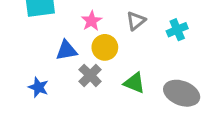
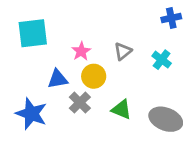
cyan cross: (177, 30) -> (162, 60), turned -30
blue star: (38, 87) -> (31, 114), size x1.6

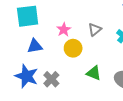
blue triangle: (58, 79) -> (35, 46), moved
gray cross: (80, 103) -> (51, 79), moved

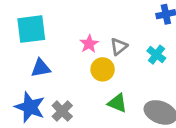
pink star: (64, 30) -> (89, 44), moved
yellow circle: (73, 48) -> (103, 69), moved

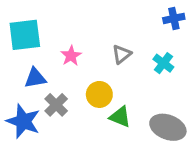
pink star: (89, 44) -> (71, 56), moved
yellow circle: (103, 69) -> (99, 94), moved
gray cross: (62, 111) -> (56, 105), moved

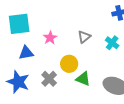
gray cross: (56, 105) -> (49, 79), moved

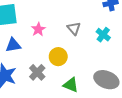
gray triangle: (84, 37) -> (74, 28), turned -32
green triangle: (83, 79) -> (71, 85), moved

